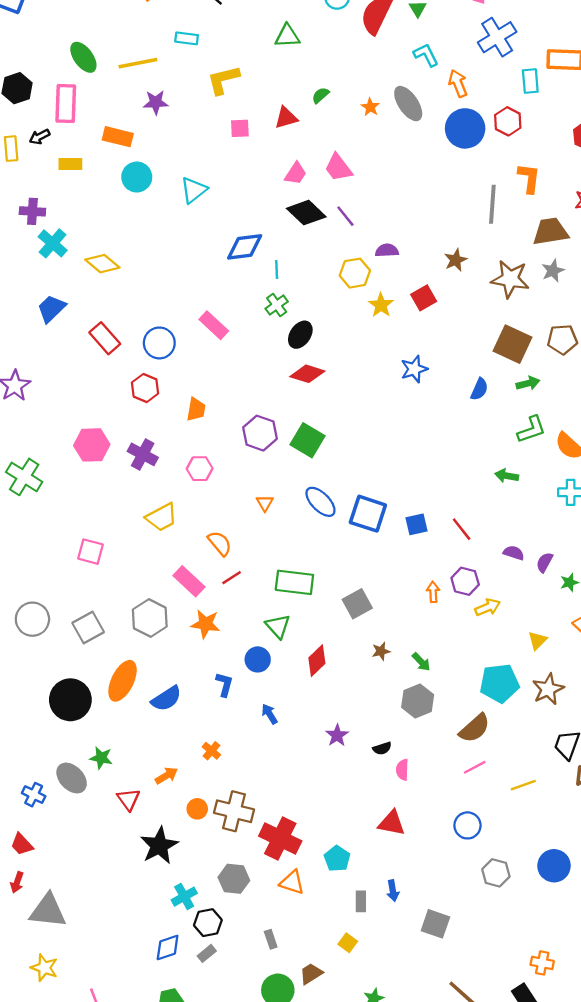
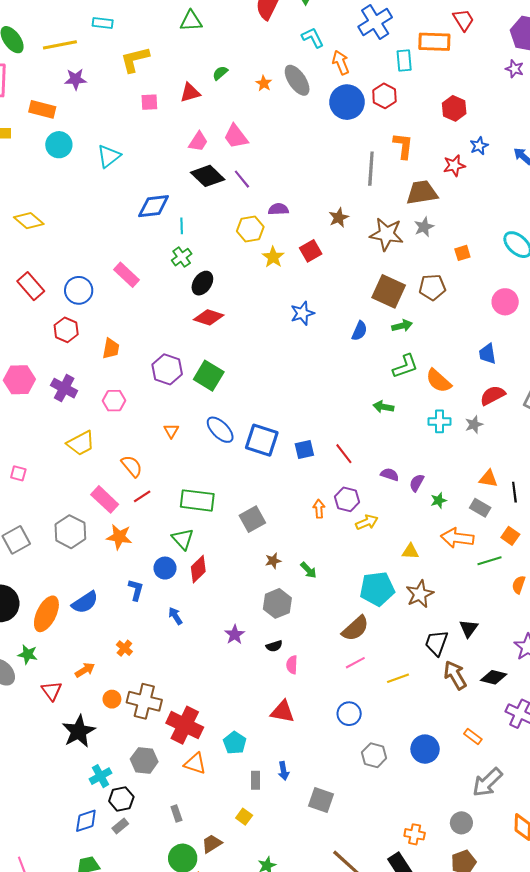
pink square: (91, 552) -> (18, 473), size x0.7
yellow triangle: (537, 641) -> (410, 551), turned 48
red diamond: (317, 661) -> (198, 569), moved
orange ellipse: (123, 681) -> (46, 614), moved
gray hexagon: (418, 701) -> (277, 603), moved

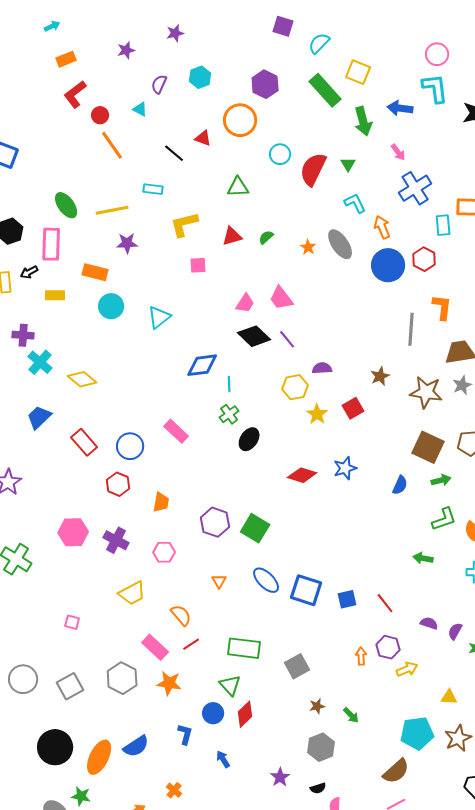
red triangle: (190, 93) -> (232, 236), moved
red diamond: (209, 317) -> (302, 475), moved

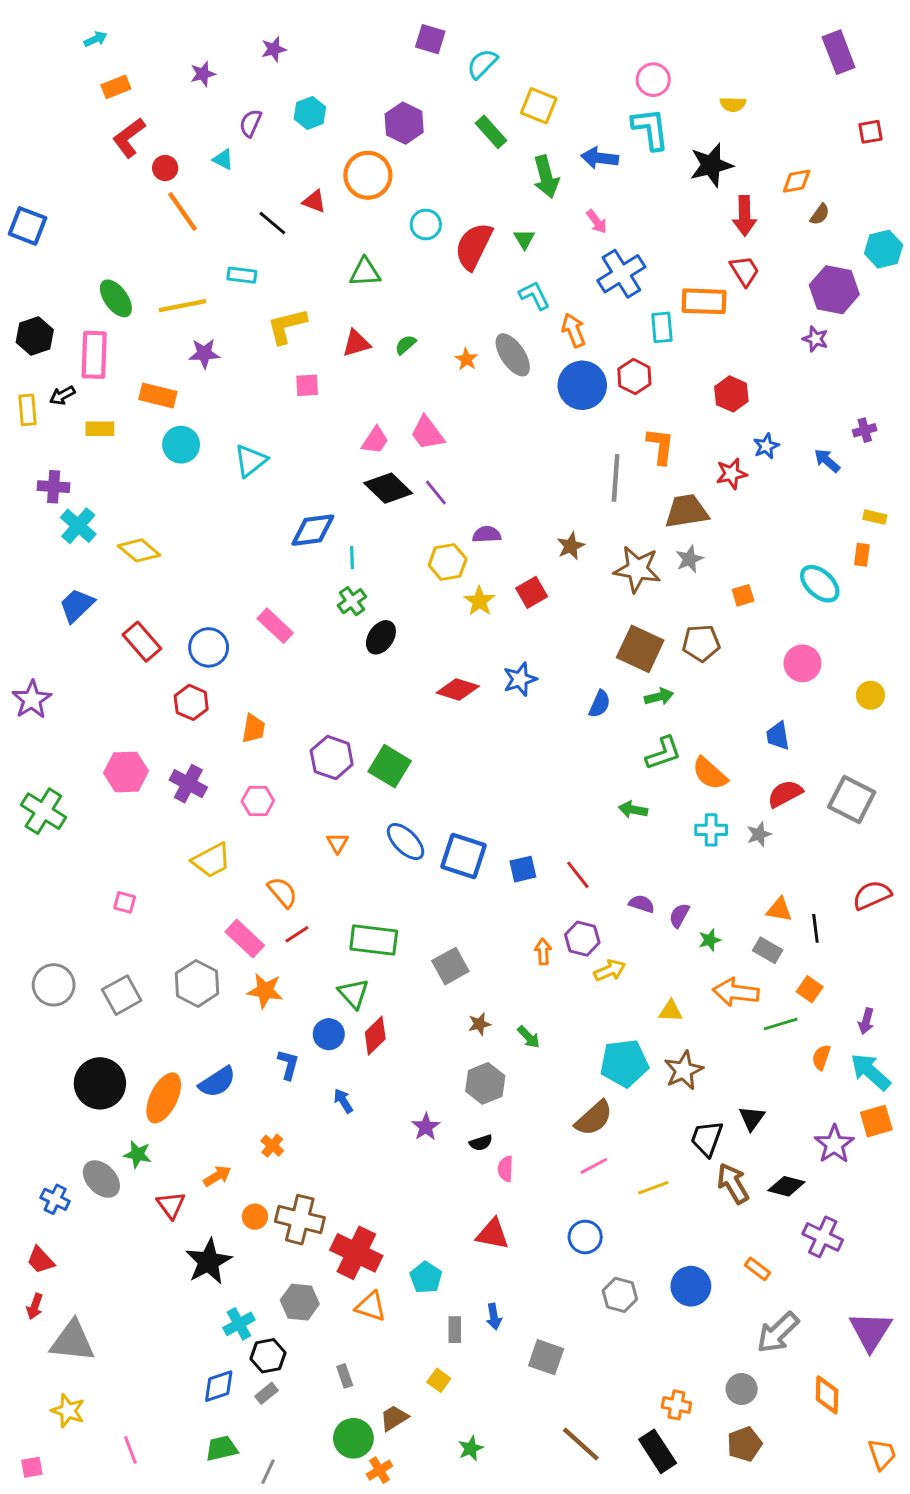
green rectangle: (325, 90) -> (491, 132), size x0.7

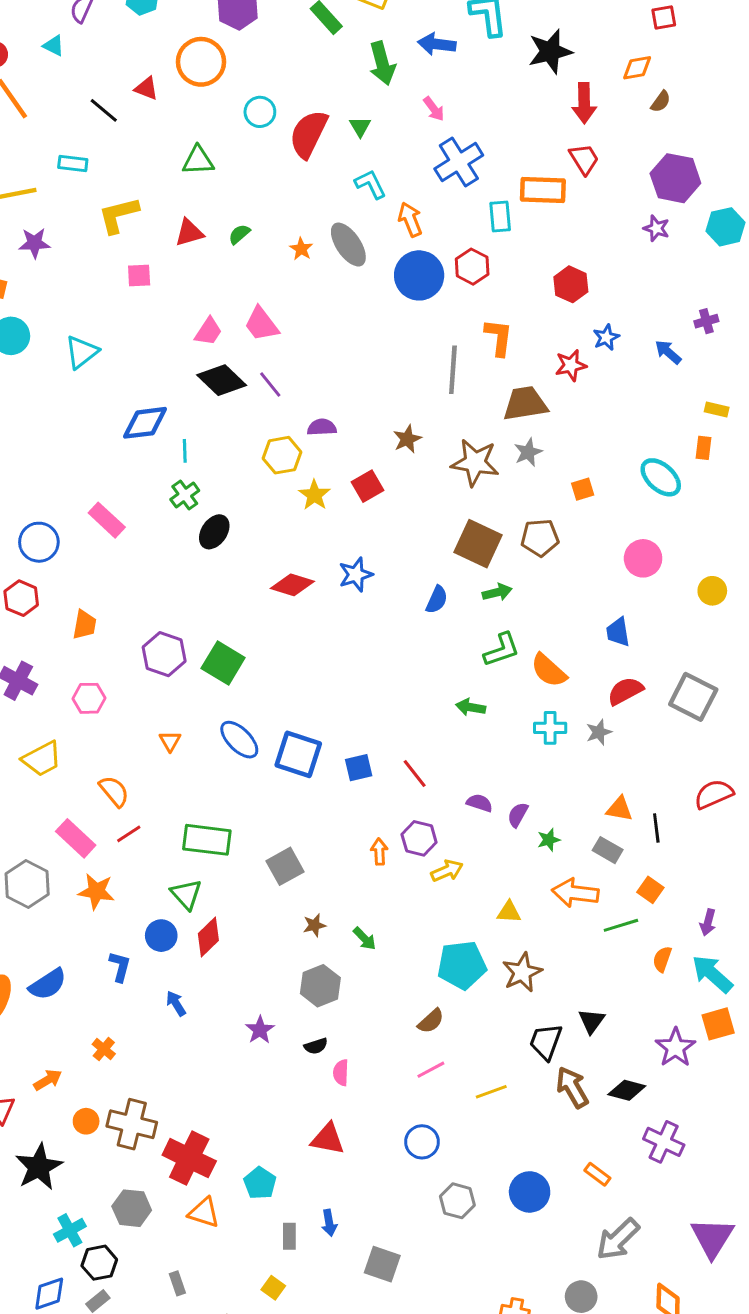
red square: (870, 132) -> (664, 18), moved
cyan hexagon: (884, 249) -> (726, 227), moved
brown semicircle: (594, 1118) -> (431, 1021), size x0.7

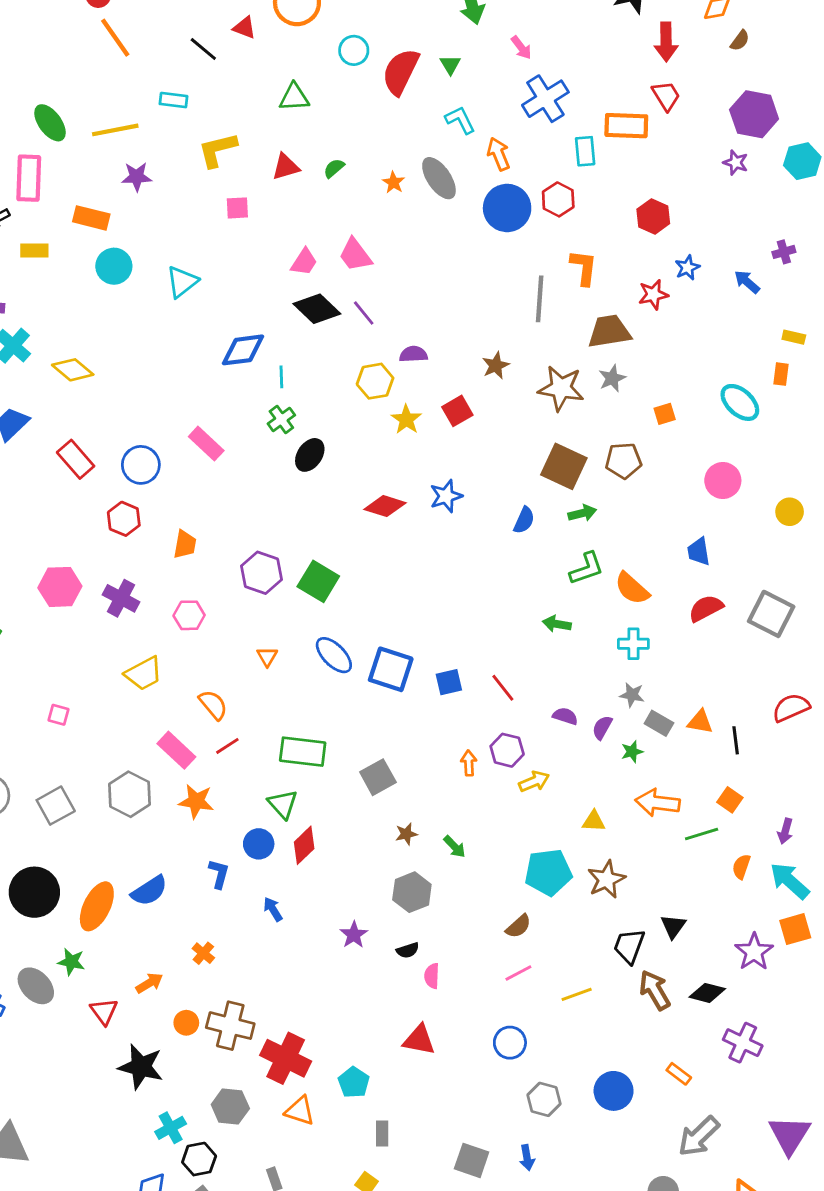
gray star: (599, 732) -> (632, 695), moved, turned 30
gray rectangle: (608, 850) -> (659, 723), moved
black star: (39, 1167) -> (141, 1067), turned -30
blue arrow: (329, 1223) -> (527, 1158), moved

